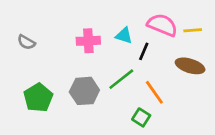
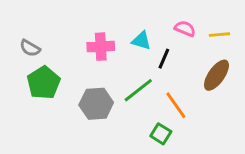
pink semicircle: (162, 25) -> (185, 29), size x0.6
brown ellipse: (190, 66) -> (216, 75), turned -72
green pentagon: (38, 98) -> (44, 83), moved

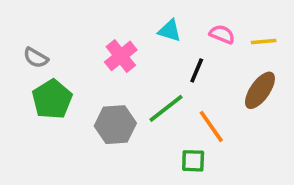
cyan triangle: (141, 41) -> (170, 31), moved
pink cross: (101, 47) -> (121, 56), turned -36
green square: (161, 134) -> (193, 161), turned -30

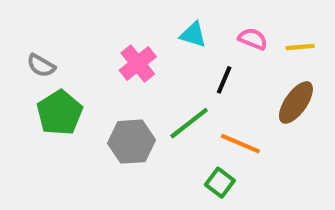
orange line: (211, 126) -> (240, 144), turned -32
green square: (193, 161) -> (220, 183), turned 35

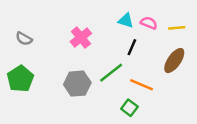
cyan triangle: (193, 35) -> (126, 21), moved
green pentagon: (60, 113) -> (20, 79), moved

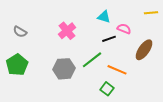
pink semicircle: (149, 23) -> (124, 29), moved
yellow line: (177, 28) -> (151, 13), moved
black line: (132, 47) -> (109, 39), turned 48

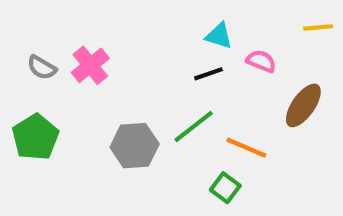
pink cross: (67, 31) -> (90, 65), moved
black line: (109, 39) -> (208, 74), moved

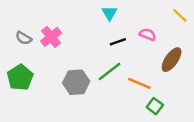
yellow line: (318, 27) -> (180, 15), turned 49
cyan triangle: (219, 36) -> (110, 13), moved, turned 42
green square: (225, 188) -> (155, 106), moved

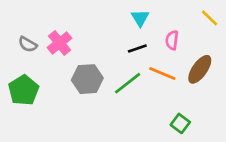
cyan triangle: (110, 13) -> (140, 18), moved
pink semicircle: (148, 35) -> (172, 40), turned -105
gray hexagon: (76, 82) -> (87, 79), moved
orange line: (139, 83) -> (162, 73), moved

